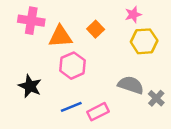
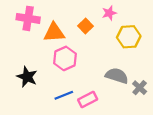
pink star: (133, 15) -> (109, 13), moved

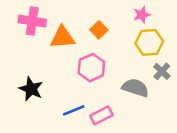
pink star: (109, 13) -> (142, 15), moved
pink hexagon: (65, 58) -> (91, 68), moved
gray cross: (140, 88) -> (162, 71), moved

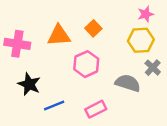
pink star: (142, 15) -> (146, 14), moved
pink cross: (32, 21) -> (17, 44), moved
blue line: (74, 110) -> (54, 106), moved

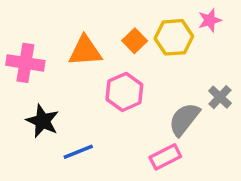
yellow hexagon: (141, 40) -> (174, 37), moved
gray semicircle: (128, 83) -> (184, 119), turned -70
pink rectangle: (96, 109) -> (165, 157), moved

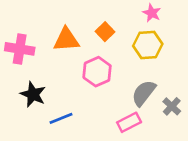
pink star: (210, 20) -> (152, 13), moved, turned -30
yellow hexagon: (174, 37) -> (148, 45), moved
gray cross: (220, 97) -> (172, 106), moved

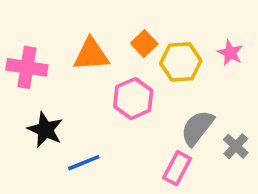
pink star: (152, 13) -> (230, 53), moved
yellow hexagon: (148, 45) -> (181, 62), moved
pink rectangle: (129, 122) -> (177, 168), turned -35

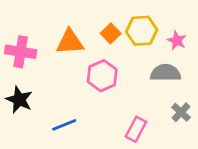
yellow hexagon: (181, 62) -> (142, 31), moved
gray semicircle: (197, 128) -> (166, 73), moved, turned 52
black star: (45, 130) -> (19, 100), moved

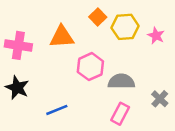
orange square: (111, 33) -> (98, 17), moved
gray semicircle: (166, 73) -> (121, 81), moved

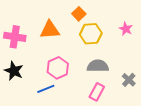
yellow hexagon: (125, 27) -> (91, 34), moved
pink hexagon: (90, 67) -> (58, 68), moved

